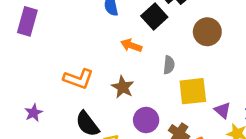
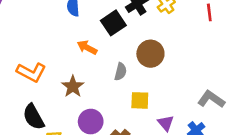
brown circle: (207, 32) -> (150, 54), moved
yellow square: (193, 91) -> (140, 100), size x0.7

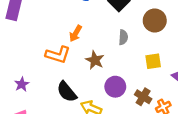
orange arrow: (87, 47) -> (76, 33), moved, turned -77
gray semicircle: (121, 72) -> (123, 37), moved

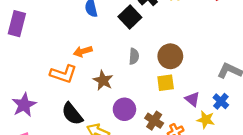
brown circle: (155, 20) -> (170, 56), moved
orange arrow: (76, 33) -> (83, 51), turned 42
purple star: (22, 84) -> (24, 105), size x1.5

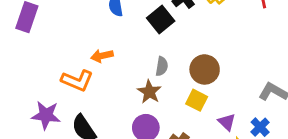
brown star: (103, 80) -> (149, 92), moved
yellow square: (166, 83) -> (197, 100), turned 30
purple star: (24, 105) -> (46, 115), moved, turned 30

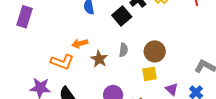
brown star: (149, 92) -> (99, 59), moved
yellow square: (197, 100) -> (149, 74), turned -35

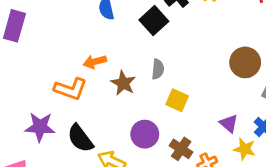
brown circle: (155, 51) -> (245, 62), moved
yellow square: (149, 74) -> (177, 100), moved, turned 35

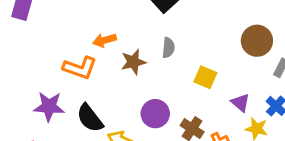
brown star: (123, 83) -> (133, 62), turned 30
yellow square: (177, 100) -> (205, 77), moved

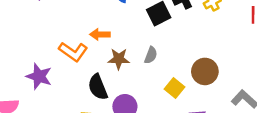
brown circle: (257, 41) -> (205, 71), moved
black semicircle: (90, 118) -> (98, 87), moved

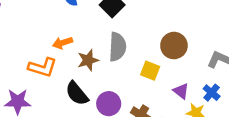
gray semicircle: (151, 55) -> (117, 47), size x1.6

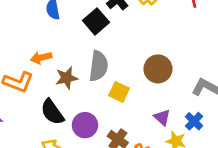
yellow square: (150, 71) -> (119, 92), moved

